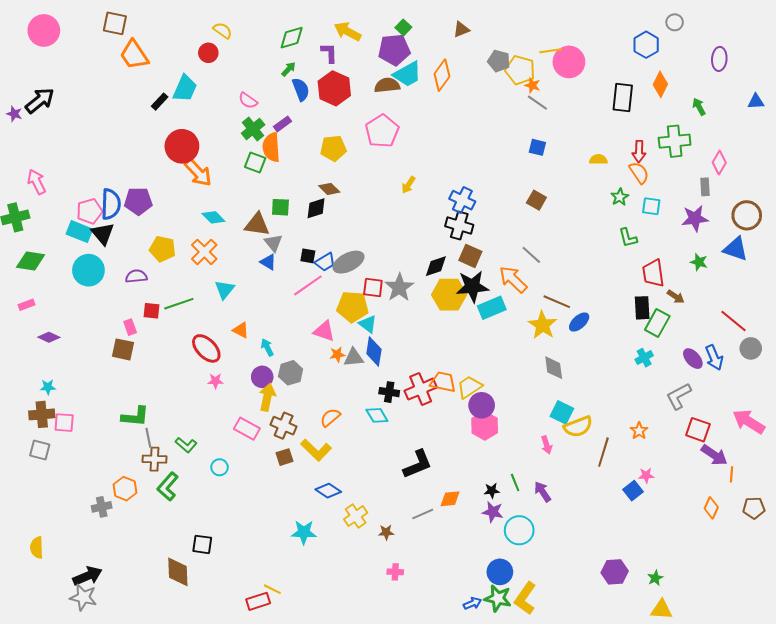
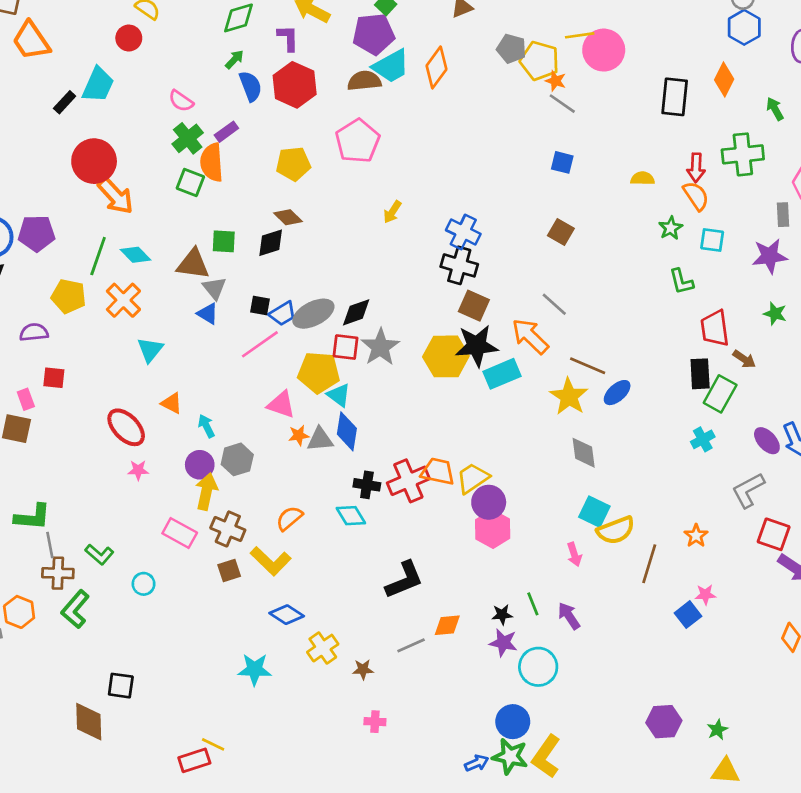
blue hexagon: (646, 45) -> (744, 27), moved
black diamond: (436, 266) -> (356, 312), moved
green line: (179, 304) -> (98, 256), moved, turned -52

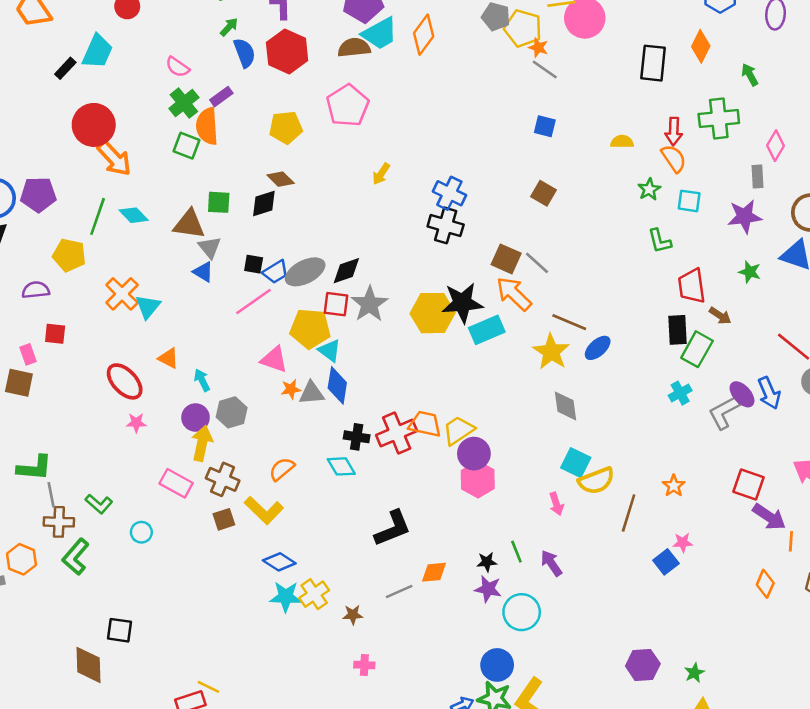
orange cross: (123, 300) -> (122, 294), moved
brown square: (474, 306) -> (506, 259), moved
gray L-shape: (748, 490) -> (724, 412), moved
cyan star: (255, 669) -> (286, 597), moved

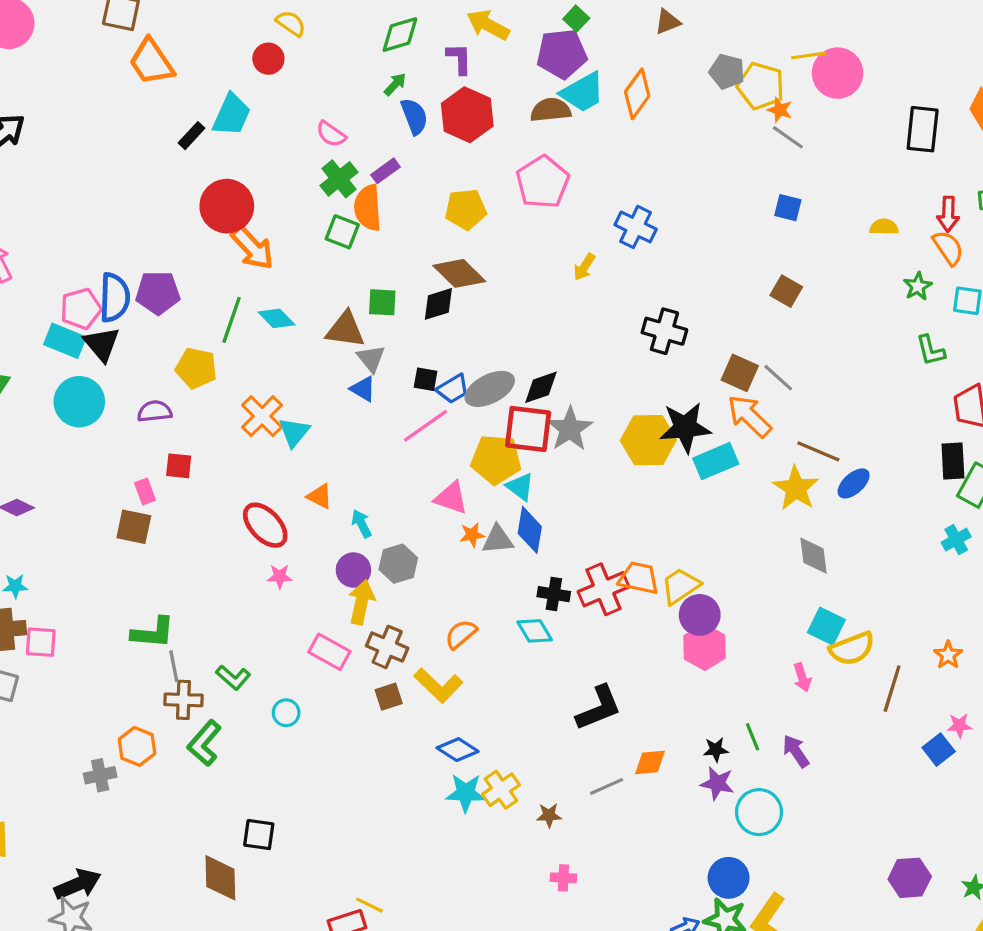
brown diamond: (281, 179) -> (459, 273), size x1.5
blue cross: (449, 193) -> (636, 227), moved
red square: (336, 304) -> (528, 429), size x1.5

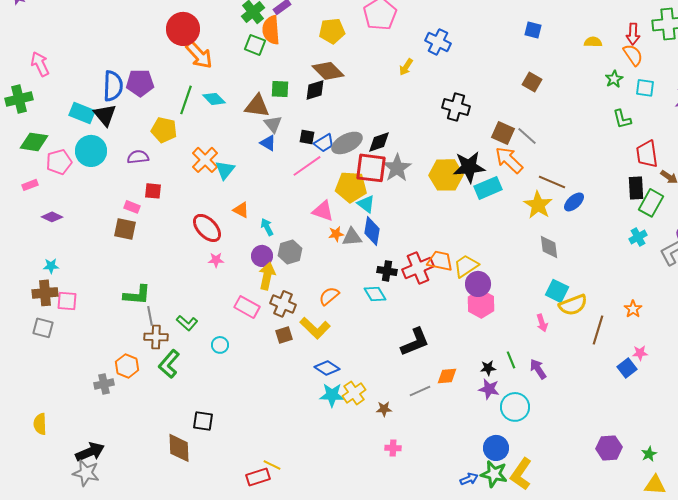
pink pentagon: (81, 309) -> (59, 162), moved
pink rectangle: (145, 491) -> (132, 207), turned -49

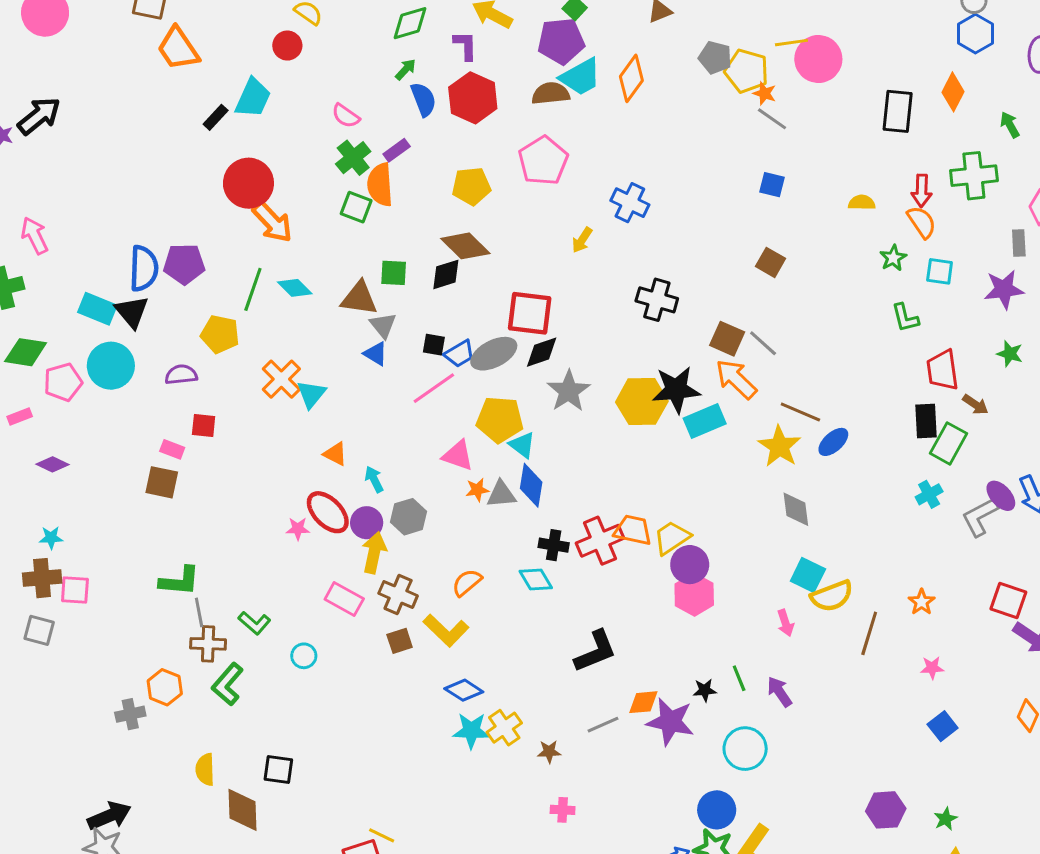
red square: (371, 168) -> (530, 313), moved
red ellipse: (207, 228) -> (328, 512), moved
blue square: (627, 368) -> (943, 726), moved
purple star: (489, 389) -> (670, 722), moved, size x1.5
yellow semicircle: (40, 424) -> (205, 770), moved

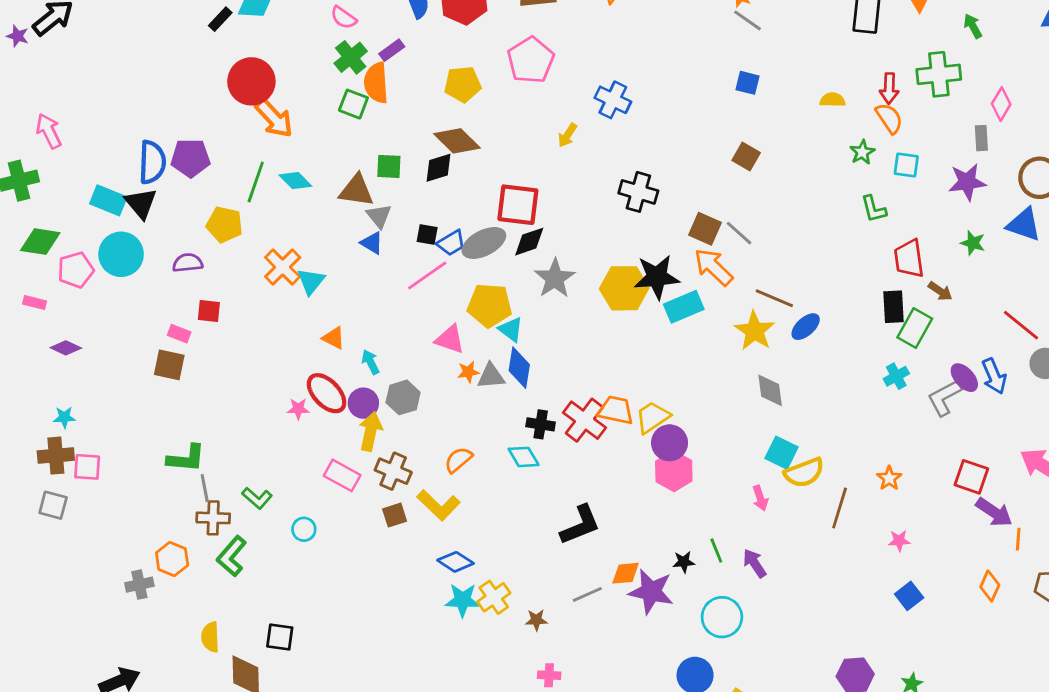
pink rectangle: (20, 416) -> (35, 302), turned 35
red cross: (600, 541) -> (584, 420), turned -30

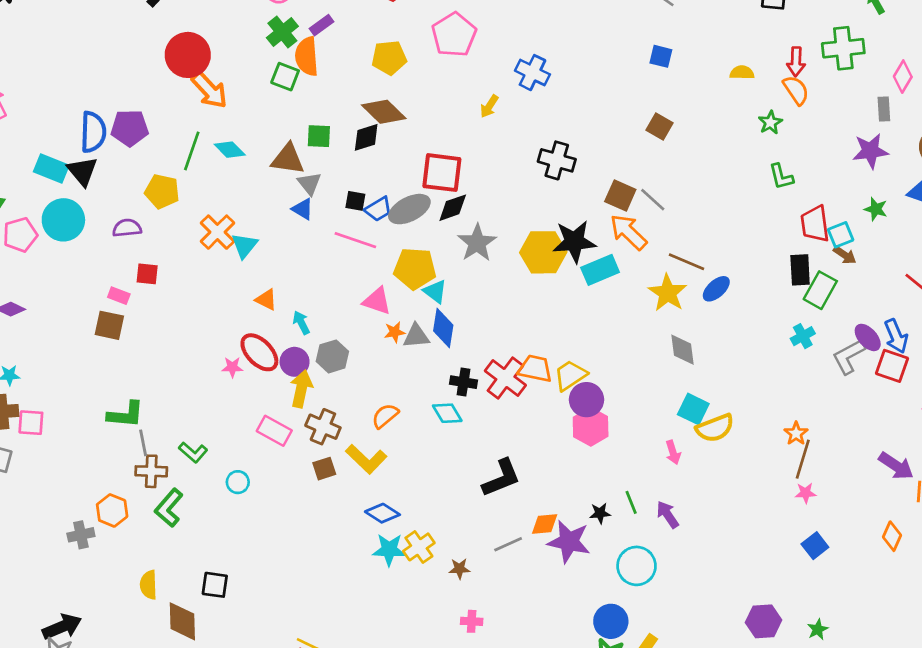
cyan square: (906, 165) -> (841, 235), moved, turned -30
pink line: (427, 276) -> (355, 240), turned 54
red square: (971, 477) -> (892, 366), moved
brown line: (840, 508) -> (803, 459), moved

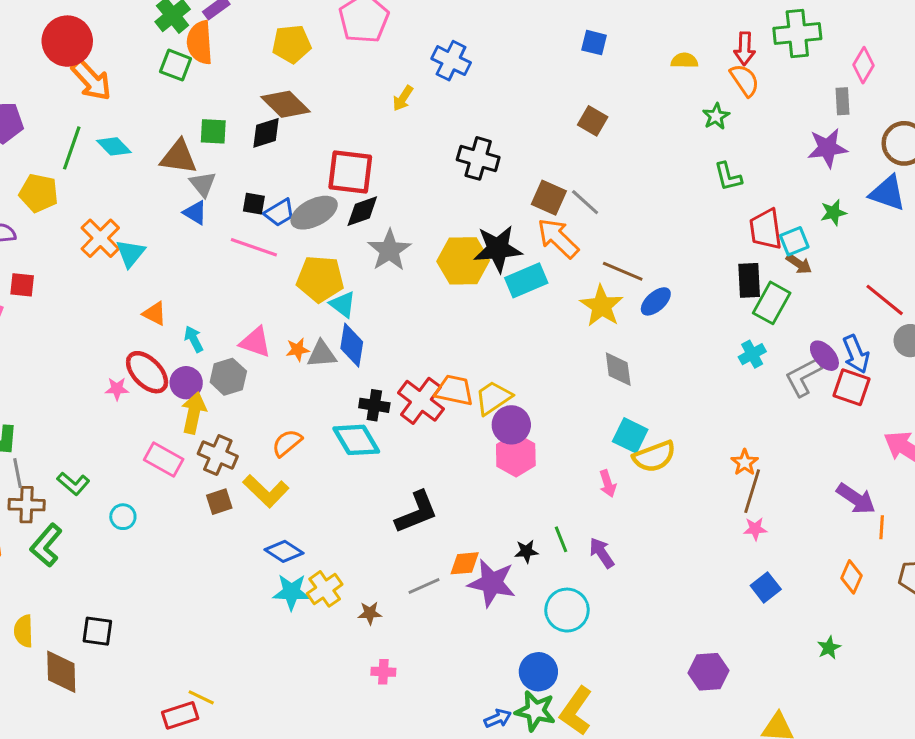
green star: (876, 209) -> (833, 213), turned -30
pink triangle: (377, 301) -> (255, 342), moved
cyan diamond: (447, 413) -> (356, 440), size x1.4
green star: (818, 629) -> (829, 648), moved

